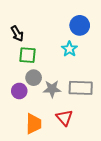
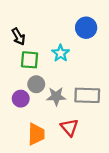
cyan star: (69, 49) -> (61, 53), moved

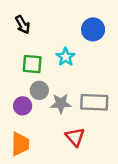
black arrow: (18, 37) -> (23, 25), moved
orange trapezoid: (36, 134) -> (20, 144), moved

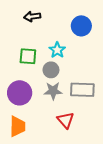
black arrow: (23, 25) -> (32, 17), moved, turned 112
gray circle: (39, 90) -> (51, 70), moved
purple circle: (23, 106) -> (20, 93), size x1.5

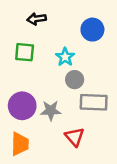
green square: (28, 56) -> (25, 52), moved
gray circle: (51, 70) -> (75, 80), moved
gray star: (53, 91) -> (51, 111), moved

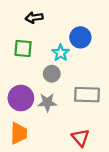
blue circle: (92, 30) -> (80, 37), moved
gray circle: (75, 80) -> (52, 74), moved
red triangle: (75, 137) -> (80, 138), moved

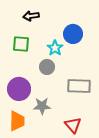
gray star: (47, 102) -> (42, 106), moved

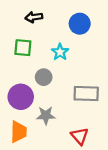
blue circle: (73, 34) -> (80, 24), moved
gray circle: (47, 67) -> (44, 77), moved

